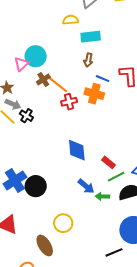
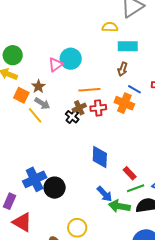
brown cross: (43, 80) -> (79, 108), moved
orange line: (58, 85) -> (89, 90), turned -50
black cross: (26, 116) -> (72, 117), moved
green arrow: (102, 196) -> (119, 206), size x1.5

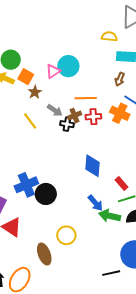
orange square: (21, 95) -> (26, 77), moved
gray arrow: (42, 103) -> (55, 110), moved
black cross: (72, 117) -> (67, 124), turned -32

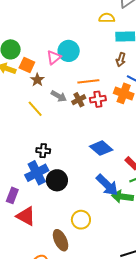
black cross: (67, 124) -> (43, 151), moved
blue diamond: (93, 166) -> (101, 148), turned -50
blue arrow: (95, 203) -> (107, 185), size x1.4

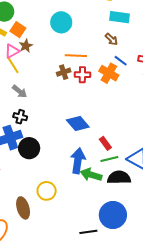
pink triangle: (54, 57) -> (12, 51), moved
brown arrow: (121, 60) -> (111, 39), turned -72
gray arrow: (59, 96) -> (20, 91), moved
yellow line: (35, 109) -> (13, 65), moved
blue arrow: (107, 185) -> (78, 161), turned -135

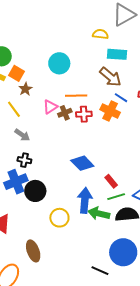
brown arrow: (111, 39) -> (110, 77), size x1.6
pink triangle: (12, 51) -> (50, 107), moved
yellow circle: (47, 191) -> (59, 218), moved
black line: (88, 232) -> (100, 271), turned 36

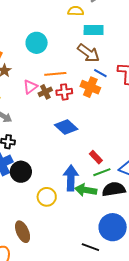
blue diamond: (82, 163) -> (66, 127), moved

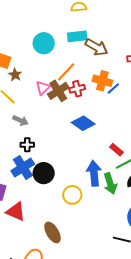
cyan rectangle: (94, 30) -> (77, 36), moved
blue line: (100, 73) -> (113, 89), moved, turned -64
orange line: (55, 74) -> (66, 72), turned -35
brown cross: (45, 92) -> (58, 91), size x1.5
green arrow: (86, 190) -> (110, 184), turned -110

